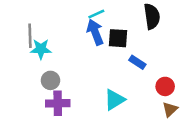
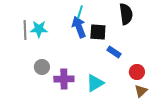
cyan line: (96, 14) -> (80, 12), turned -48
cyan star: (41, 49) -> (39, 29), moved
purple cross: (58, 103) -> (64, 79), moved

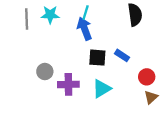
cyan star: (39, 29) -> (50, 15), moved
gray line: (25, 30) -> (27, 19), moved
black square: (98, 32) -> (97, 58), moved

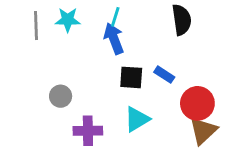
red circle: (147, 77) -> (197, 103), size x1.5
purple cross: (68, 84) -> (88, 131), moved
brown triangle: (151, 97) -> (203, 131), size x1.5

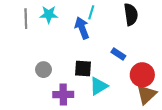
cyan line: (115, 17) -> (91, 12), moved
black square: (131, 77) -> (83, 69), moved

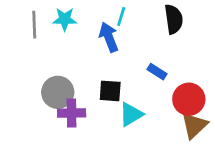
gray circle: (44, 70) -> (58, 92), size x1.5
purple cross: (63, 95) -> (72, 113), moved

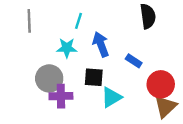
cyan line: (121, 16) -> (79, 21), moved
cyan star: (65, 19) -> (67, 48), moved
blue arrow: (109, 37) -> (101, 44), moved

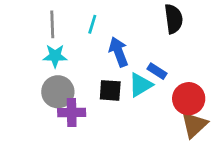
gray line: (29, 21) -> (52, 24), moved
cyan star: (67, 48) -> (55, 56), moved
cyan triangle: (111, 97) -> (140, 85), moved

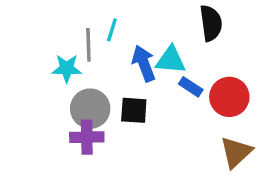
gray line: (52, 24) -> (88, 45), moved
cyan triangle: (140, 85) -> (171, 60), moved, turned 36
gray circle: (58, 92) -> (90, 109), moved
red circle: (189, 99) -> (229, 97), moved

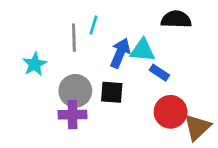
black semicircle: (211, 23) -> (176, 19), turned -80
blue arrow: (144, 63) -> (120, 53), turned 44
cyan star: (67, 68) -> (35, 64), moved, turned -30
red circle: (229, 97) -> (171, 112), moved

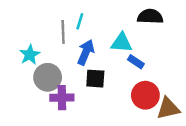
blue arrow: (120, 53) -> (86, 52), moved
gray circle: (75, 91) -> (48, 77), moved
brown triangle: (197, 127) -> (168, 108), turned 30

